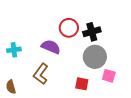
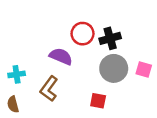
cyan cross: (14, 50) -> (17, 74), moved
pink square: (109, 76) -> (144, 70), moved

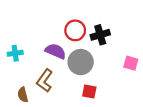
gray circle: (114, 68) -> (81, 62), moved
cyan cross: (17, 74) -> (15, 53), moved
brown semicircle: (13, 104) -> (23, 95), moved

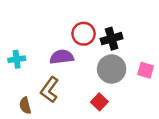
purple semicircle: (56, 51) -> (62, 57), turned -30
gray circle: (81, 62) -> (112, 69), moved
red square: (89, 91) -> (99, 102), turned 32

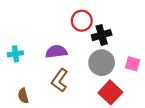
red circle: (84, 34) -> (82, 21), moved
brown L-shape: (50, 90) -> (60, 80), moved
red square: (99, 102) -> (110, 92), moved, size x1.5

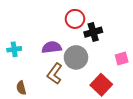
gray circle: (102, 63) -> (76, 57), moved
pink square: (133, 64) -> (122, 58), turned -32

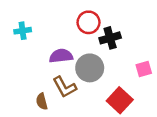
cyan cross: (14, 49) -> (23, 31), moved
brown L-shape: (55, 74) -> (65, 87), turned -65
brown semicircle: (21, 88) -> (42, 101), moved

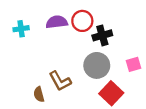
purple semicircle: (61, 56) -> (57, 22), moved
gray circle: (90, 68) -> (97, 65), moved

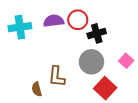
cyan cross: (21, 29) -> (20, 27), size x1.5
pink square: (133, 64) -> (126, 61), turned -32
brown L-shape: (60, 81) -> (57, 77), turned 35

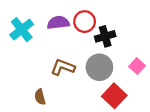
cyan cross: (20, 27) -> (22, 30), turned -30
brown L-shape: (57, 77) -> (63, 67), moved, turned 105

